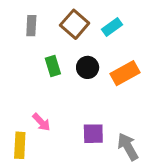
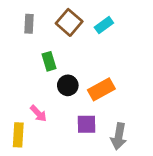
black circle: (88, 67) -> (68, 85), moved
orange rectangle: (125, 73) -> (101, 89), moved
gray arrow: (128, 147) -> (119, 136), turned -140

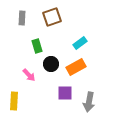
brown square: (69, 22) -> (52, 17), turned 30
cyan rectangle: (104, 25) -> (80, 43), moved
pink arrow: (38, 113) -> (29, 75), moved

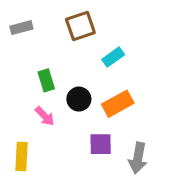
gray rectangle: (22, 18) -> (21, 28), moved, turned 72
cyan rectangle: (80, 43) -> (113, 57), moved
green rectangle: (37, 46) -> (46, 80), moved

